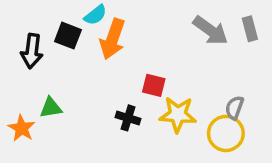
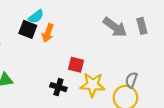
black square: (68, 36) -> (28, 29), moved
orange arrow: (113, 39) -> (48, 33), size x0.7

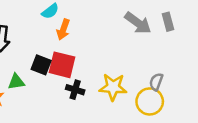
black square: (28, 29) -> (41, 65), moved
red square: (76, 65) -> (62, 65), moved, size x1.5

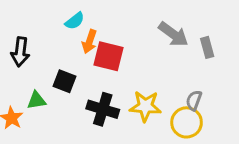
gray rectangle: (168, 22) -> (207, 47), moved
red square: (62, 65) -> (109, 56), moved
black cross: (75, 90) -> (103, 109), size x1.5

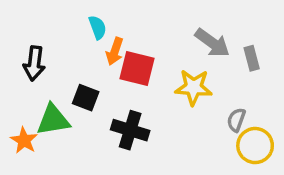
cyan semicircle: (75, 21) -> (98, 27), turned -72
green triangle: (36, 100) -> (53, 120), size x1.5
yellow star: (145, 106) -> (193, 87), moved
yellow circle: (187, 122) -> (255, 146), moved

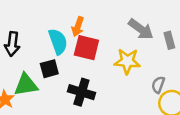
cyan semicircle: (98, 27) -> (58, 41), moved, size x1.5
orange arrow: (115, 51) -> (78, 27), moved
black square: (86, 98) -> (49, 69), turned -36

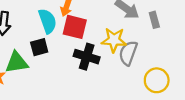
gray semicircle: (158, 85) -> (128, 53), moved, size x1.5
black cross: (81, 92) -> (87, 57), moved

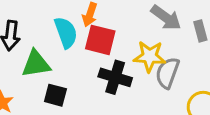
black square: (39, 47) -> (55, 95), moved, turned 30
green triangle: (17, 63) -> (36, 64), moved

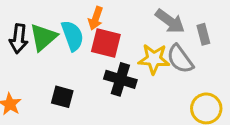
green triangle: (36, 64) -> (43, 37), moved, turned -32
gray semicircle: (167, 73) -> (180, 59), moved, turned -56

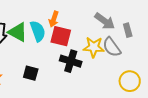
green triangle: (43, 37) -> (18, 32), turned -50

